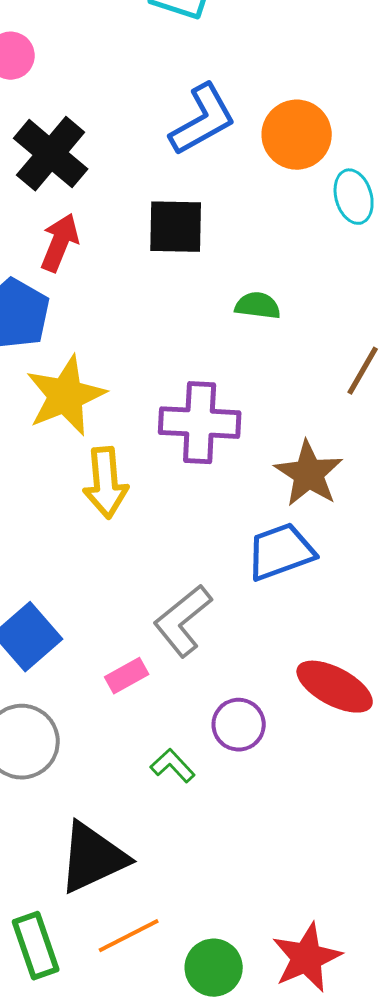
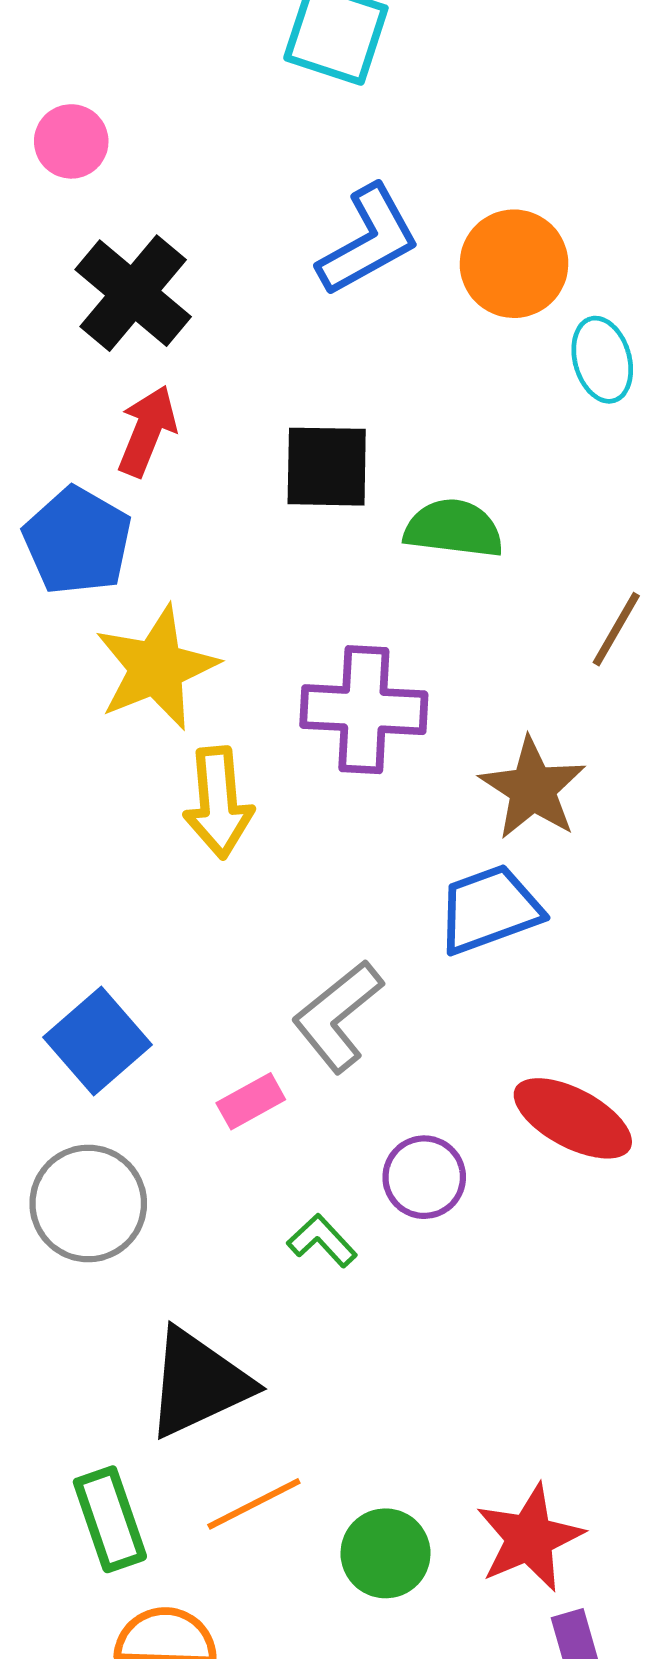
black square: (176, 227) -> (327, 467), moved
green semicircle: (258, 306) -> (454, 528), size x1.4

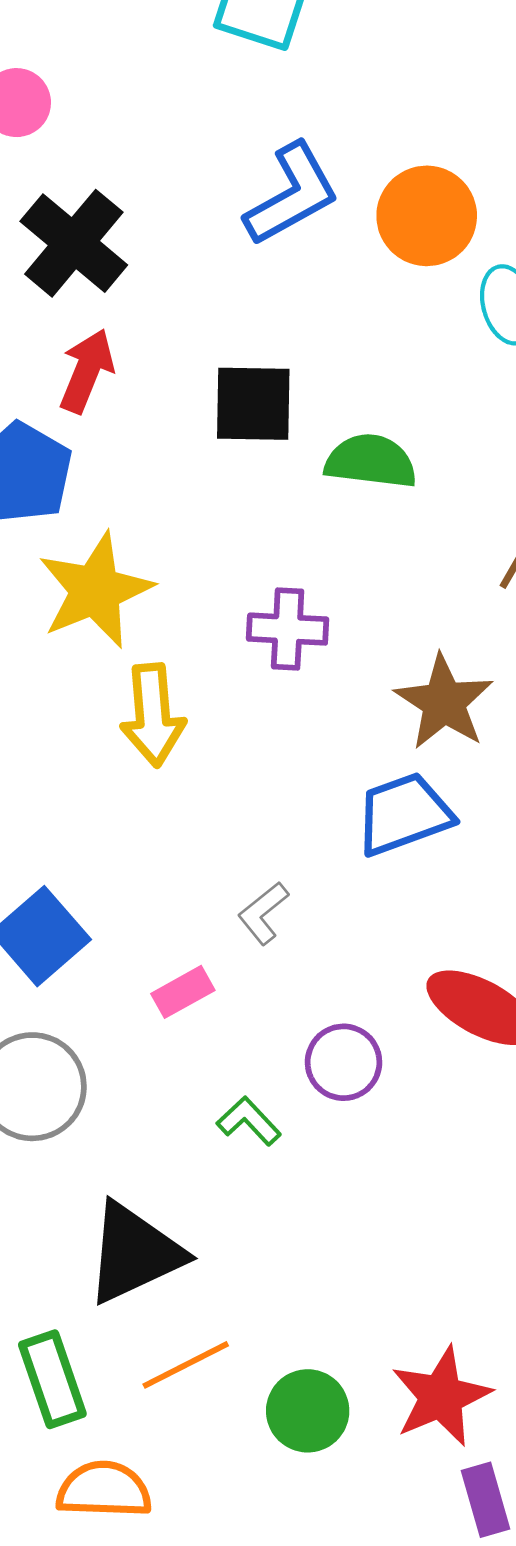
purple cross: (364, 710) -> (288, 629), size x0.7
gray L-shape: (338, 1016) -> (263, 913), size x0.6

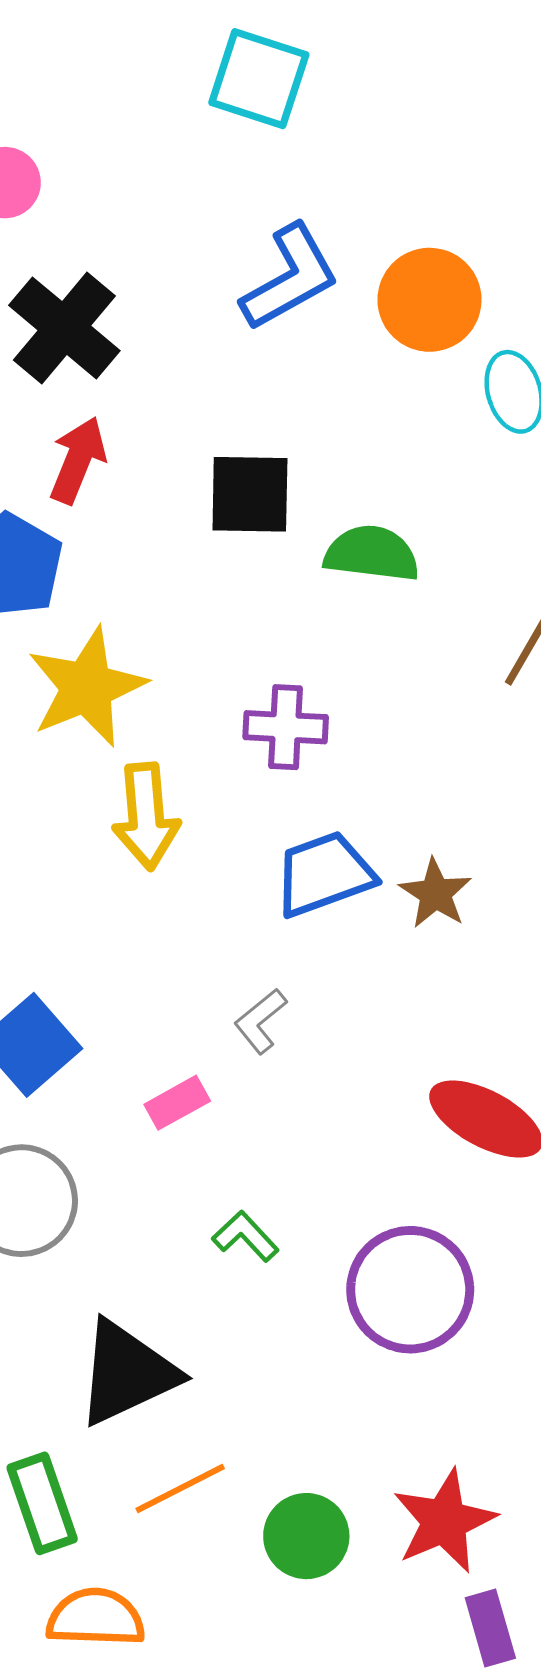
brown star: (444, 702) -> (435, 893), moved, size x0.7
blue trapezoid: (404, 814) -> (324, 874), moved
purple circle: (344, 1062) -> (410, 1290), moved, size x1.6

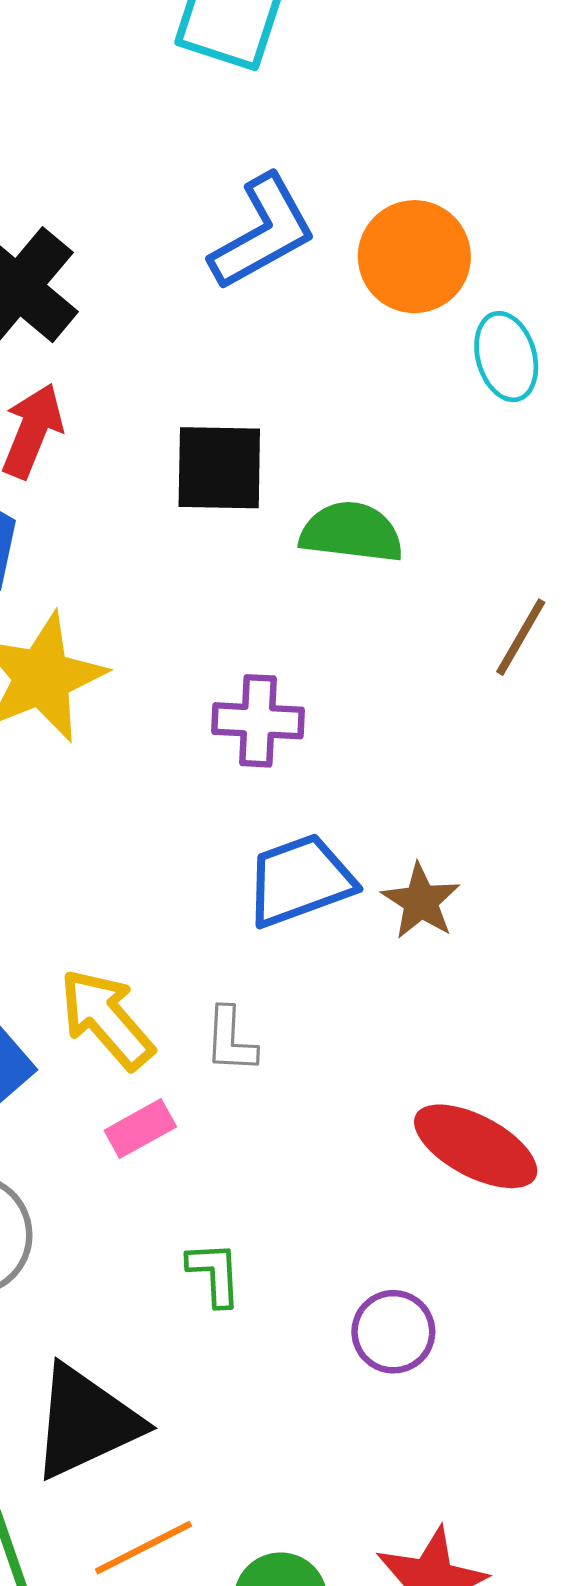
yellow arrow: (146, 816) -> (106, 1019), moved, turned 144
gray L-shape: (260, 1021) -> (231, 1040), turned -48
green L-shape: (245, 1236) -> (214, 1274), turned 40
purple circle: (410, 1290) -> (393, 1332), size x0.6

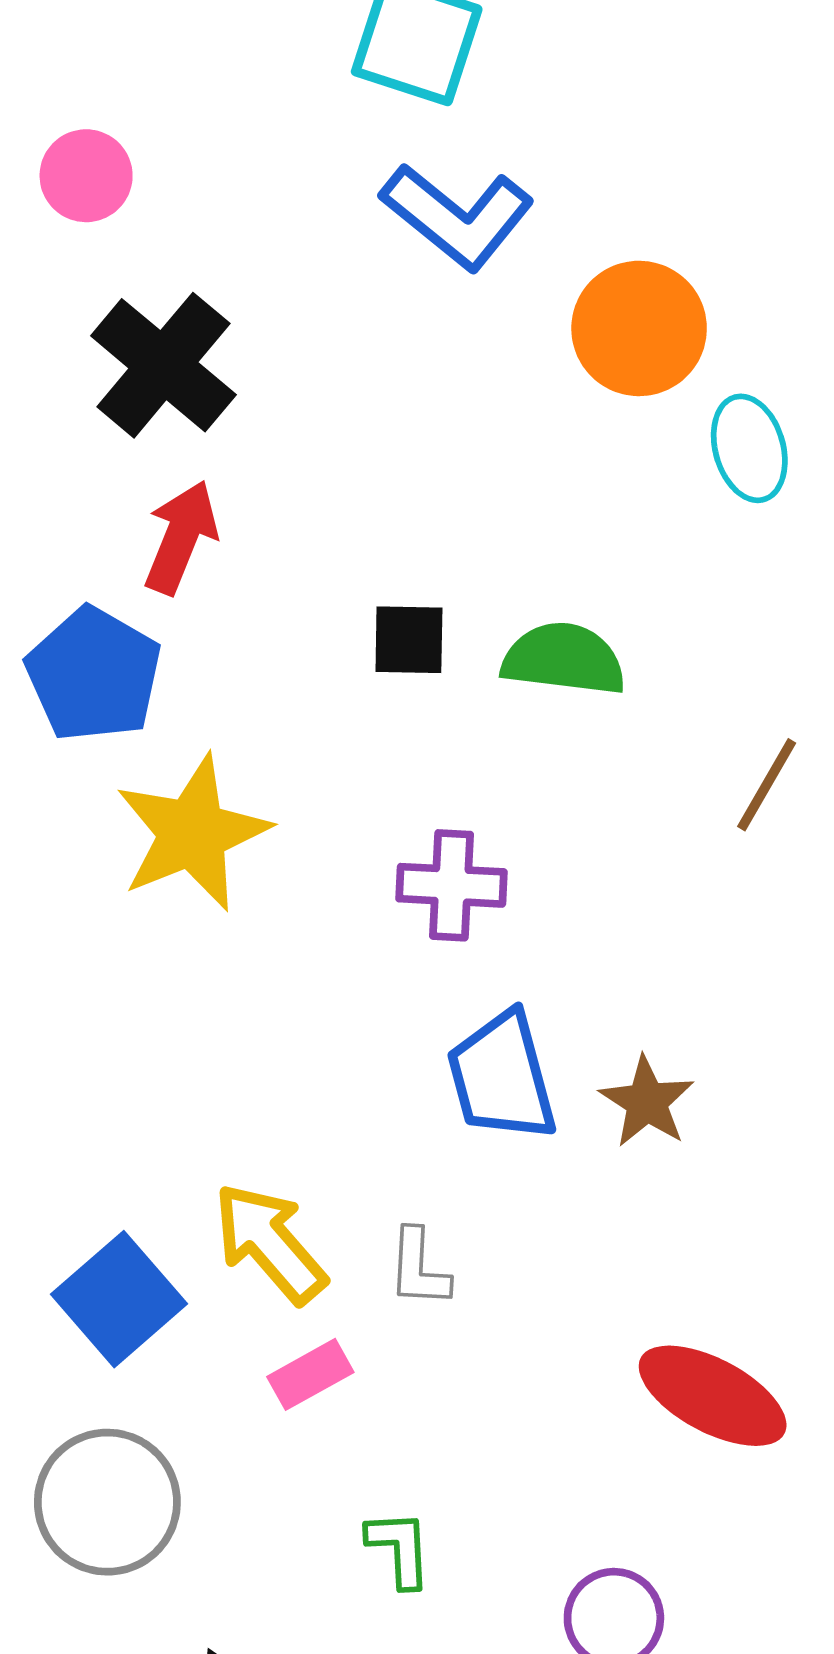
blue L-shape: (263, 232) -> (457, 216), moved, turned 68
black square: (219, 468) -> (409, 640), moved, size x0.7
blue trapezoid: (300, 880) -> (502, 1077), turned -85

